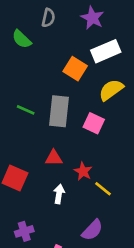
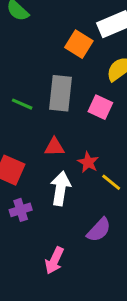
green line: (26, 110) -> (22, 104), moved
white arrow: (59, 194) -> (60, 188), size x1.5
purple cross: (24, 231) -> (21, 210), moved

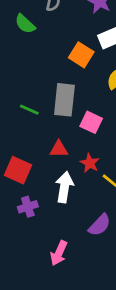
pink square: (100, 107) -> (91, 122), moved

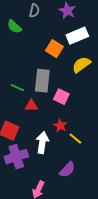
red triangle: (59, 149) -> (31, 106), moved
purple cross: (28, 207) -> (16, 157), size x1.6

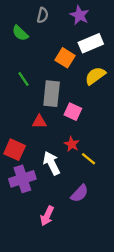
green line: (17, 88) -> (24, 79), moved, turned 32
white arrow: (42, 143) -> (52, 163), turned -35

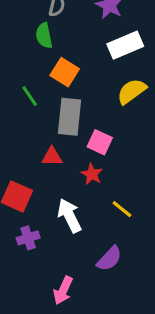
green semicircle: (20, 33) -> (44, 36), moved, turned 36
orange square: (65, 58) -> (65, 72), moved
red star: (72, 144) -> (92, 174), moved
purple cross: (22, 179) -> (28, 238), size x0.6

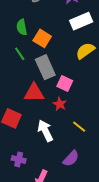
green semicircle: (44, 36) -> (22, 27), moved
gray rectangle: (69, 117) -> (45, 67), turned -30
red triangle: (52, 157) -> (34, 93), size x1.5
purple cross: (28, 238) -> (19, 159), moved, turned 32

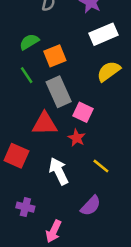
green semicircle: (22, 27) -> (29, 42), turned 70
orange square: (42, 38) -> (55, 56), turned 36

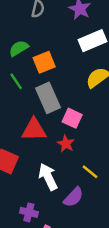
purple semicircle: (91, 206) -> (73, 197), moved
purple cross: (25, 207) -> (29, 212), moved

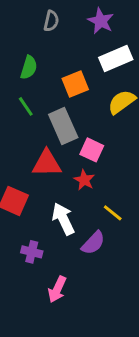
green semicircle: (19, 48) -> (29, 67), turned 138
orange square: (44, 62) -> (75, 84), moved
purple cross: (29, 212) -> (32, 252), moved

